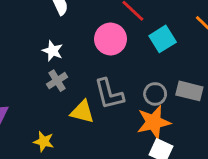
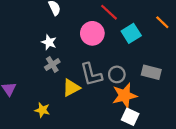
gray circle: (155, 94) -> (117, 74), moved
yellow triangle: (82, 112) -> (71, 88), turned -42

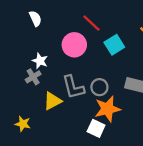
white star: (49, 42) -> (40, 61), moved
white square: (130, 117) -> (96, 128), moved

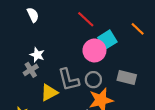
pink circle: (74, 45) -> (94, 50), moved

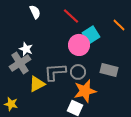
white semicircle: (33, 15) -> (35, 12), moved
gray cross: (31, 70) -> (20, 63), size x1.5
gray L-shape: (69, 80) -> (55, 72), turned 100

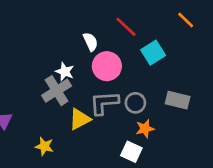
white semicircle: (35, 12) -> (91, 42), moved
orange line: (119, 25) -> (186, 20), moved
pink circle: (79, 45) -> (107, 66), moved
orange star: (85, 91) -> (145, 129), size x0.6

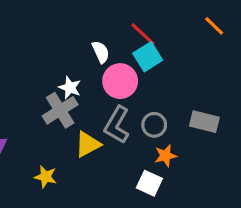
cyan square: (153, 53) -> (148, 57), moved
gray L-shape: (104, 103) -> (117, 125), turned -56

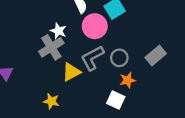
gray rectangle: (204, 122) -> (156, 56), turned -54
gray L-shape: (117, 125) -> (92, 58), turned 32
yellow star: (46, 177) -> (51, 101), moved

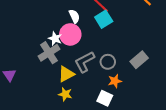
pink circle: (95, 26) -> (70, 34), moved
yellow star: (51, 101) -> (65, 94), moved

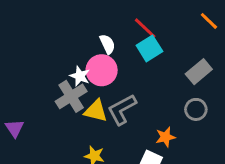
gray rectangle: (139, 60) -> (199, 72), moved
gray circle: (108, 62) -> (196, 109), moved
yellow triangle: (66, 74) -> (96, 111), moved, turned 42

